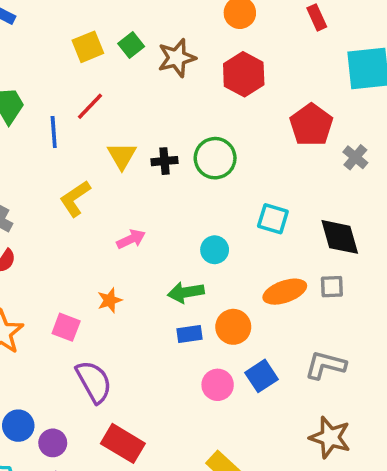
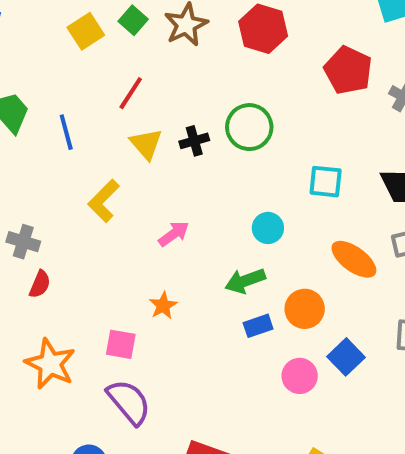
red line: (90, 106) -> (131, 93), moved
orange ellipse: (285, 292) -> (354, 259), turned 66
purple semicircle: (94, 382) -> (129, 402), moved

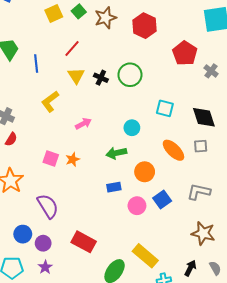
black cross: (194, 141) -> (101, 78), turned 32
blue rectangle: (258, 326) -> (114, 187), moved
pink square: (121, 344) -> (51, 159), moved

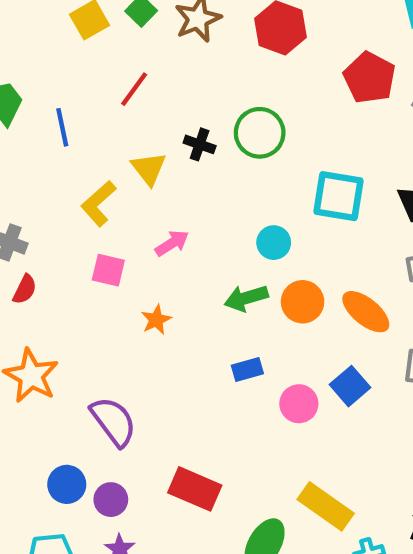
yellow triangle: (76, 76) -> (149, 169), moved
cyan square: (165, 108) -> (339, 196), size x1.4
orange ellipse: (173, 150) -> (366, 312), moved
pink square: (51, 159) -> (108, 270), moved
orange circle: (145, 172) -> (303, 302), moved

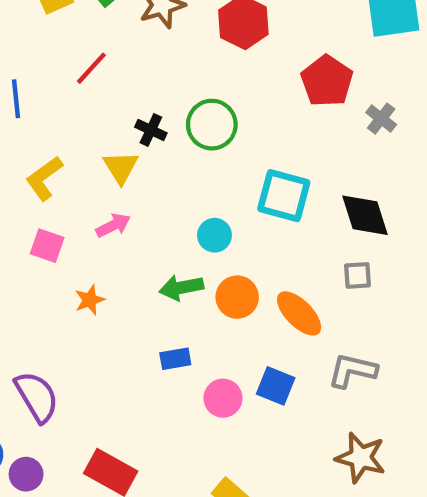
yellow triangle: (149, 169) -> (121, 167), moved
blue square: (350, 386) -> (276, 386), turned -33

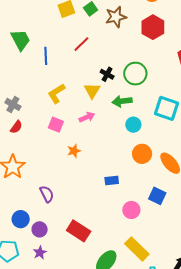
green arrow: (181, 288) -> (122, 101), moved
purple semicircle: (37, 397) -> (47, 194), size x0.7
pink circle: (223, 398) -> (131, 210), moved

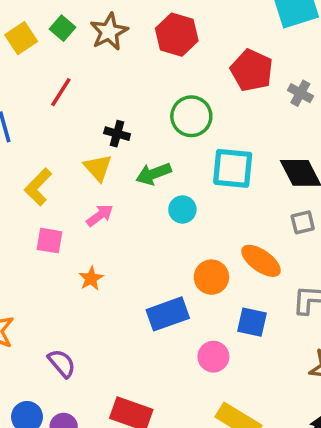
green circle: (135, 74) -> (191, 116), moved
orange circle: (142, 154) -> (211, 277), moved
blue rectangle: (112, 180) -> (168, 314), size x1.6

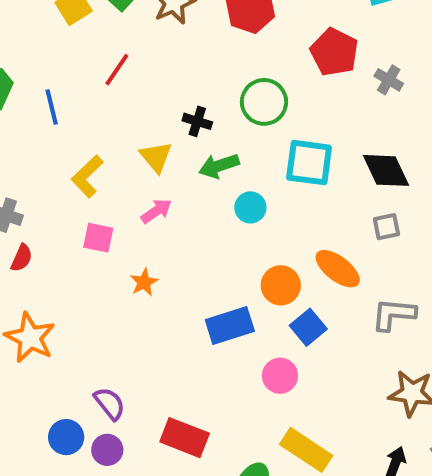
black cross: (117, 134) -> (197, 121), moved
blue square: (252, 322) -> (308, 327), moved, turned 36
purple semicircle: (62, 363) -> (110, 403), moved

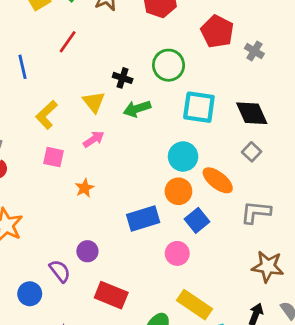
cyan circle: (250, 207) -> (183, 157), moved, size x1.4
gray square: (386, 227) -> (252, 152), turned -36
purple circle: (107, 450) -> (87, 251), moved

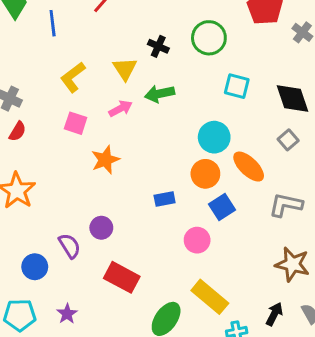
cyan square: (199, 107) -> (237, 86), size x0.7
green arrow: (137, 109) -> (160, 94), moved
orange star: (85, 188) -> (105, 160), size x1.4
blue rectangle: (143, 219) -> (165, 199), size x0.6

